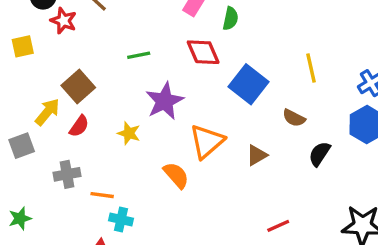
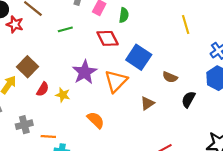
green line: (139, 55) -> (65, 29), moved
yellow line: (311, 68) -> (186, 25), moved
red semicircle: (79, 126) -> (43, 89), moved
orange triangle: (207, 141) -> (116, 81), moved

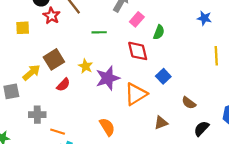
blue square: (139, 57) -> (163, 76), size x0.6
yellow star: (63, 95) -> (86, 66), moved

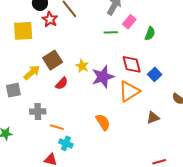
yellow square: (23, 28) -> (23, 31), size x1.5
green line: (99, 32) -> (111, 32), moved
red diamond: (138, 51) -> (132, 64), moved

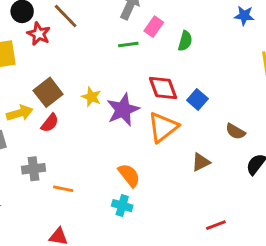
yellow arrow: (32, 72) -> (20, 113), turned 30
red semicircle: (62, 83) -> (50, 123), moved
cyan cross: (66, 143) -> (122, 206), moved

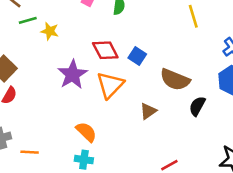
green line: (128, 45) -> (28, 20), moved
yellow star: (91, 97) -> (50, 31), moved
brown semicircle: (235, 131) -> (175, 80), size x1.6

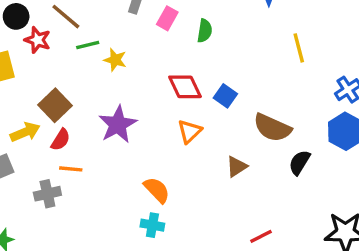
purple star: (72, 75) -> (118, 124), moved
orange triangle: (110, 85) -> (190, 131), size x0.7
orange line: (30, 152) -> (71, 169), moved

